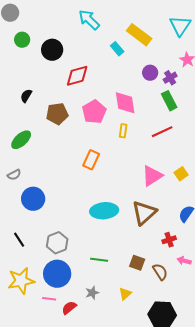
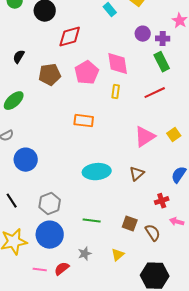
purple cross: (170, 78) -> (163, 39), turned 32
orange rectangle: (91, 160) -> (84, 121), turned 72
brown triangle: (144, 213) -> (137, 174), size x0.6
pink line: (49, 299) -> (40, 270), moved

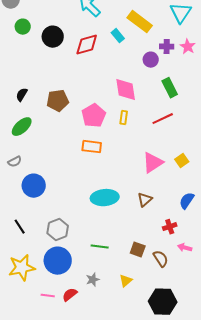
red diamond: (70, 37) -> (87, 45), moved
purple cross: (163, 39) -> (167, 47), moved
black semicircle: (19, 57) -> (22, 95), moved
pink pentagon: (87, 73) -> (94, 116), moved

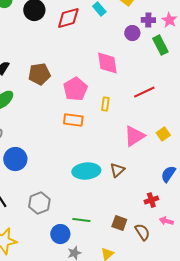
green rectangle: (170, 88) -> (160, 45), moved
yellow rectangle: (124, 118) -> (105, 104), moved
brown triangle: (145, 200) -> (117, 170), moved
blue circle: (58, 261) -> (60, 234), moved, size x0.7

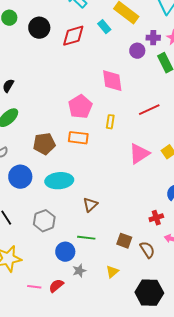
brown pentagon: (39, 74) -> (44, 144), moved
brown triangle: (117, 170) -> (90, 205), moved
cyan ellipse: (86, 171) -> (59, 181), moved

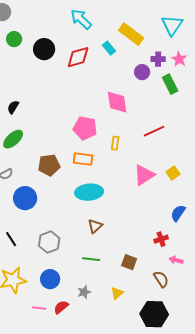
pink pentagon: (80, 107) -> (85, 128), turned -30
cyan ellipse: (59, 181) -> (89, 192), moved
brown semicircle: (147, 250) -> (161, 279), moved
blue circle: (65, 252) -> (50, 279), moved

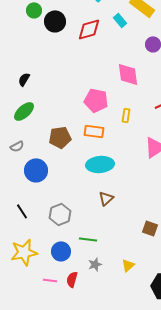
green circle: (14, 39) -> (34, 10), moved
green line: (91, 259) -> (88, 239), moved
brown square: (129, 262) -> (150, 228), moved
red semicircle: (61, 307) -> (72, 279), turned -35

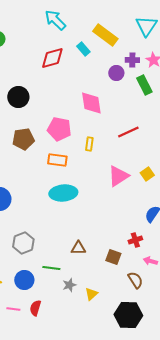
black circle: (55, 21) -> (18, 97), moved
brown pentagon: (60, 137) -> (23, 139), moved
brown triangle: (106, 198) -> (78, 248), moved, turned 42
gray star: (95, 264) -> (69, 285), moved

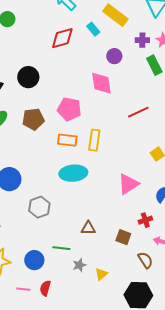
purple circle: (116, 73) -> (114, 56), moved
yellow rectangle: (89, 144) -> (94, 140), moved, size x1.5
pink triangle: (118, 176) -> (128, 184), moved
gray hexagon: (23, 243) -> (39, 207), moved

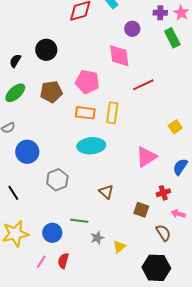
red line: (138, 112) -> (143, 85), moved
brown triangle: (88, 228) -> (106, 192), moved, turned 42
pink line: (23, 289) -> (41, 262), turned -64

